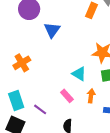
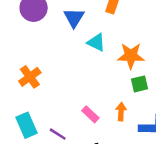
blue triangle: (52, 30) -> (74, 18), moved
cyan triangle: (79, 74) -> (96, 42), moved

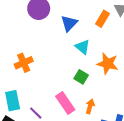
green square: (139, 84) -> (81, 77), moved, turned 32
pink rectangle: (90, 114) -> (65, 103), size x1.5

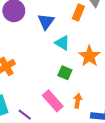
orange star: (108, 64) -> (89, 56), turned 30

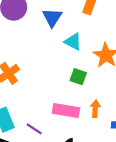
pink rectangle: (53, 101) -> (66, 111), turned -35

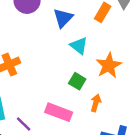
orange arrow: (95, 109) -> (96, 103), moved

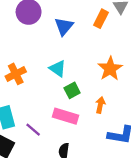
cyan triangle: (79, 46) -> (58, 69), moved
green square: (77, 81) -> (72, 90), moved, turned 35

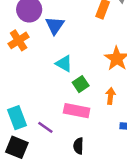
blue triangle: (64, 26) -> (55, 25), moved
orange cross: (16, 74) -> (19, 40), moved

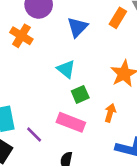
blue triangle: (55, 25) -> (77, 27), moved
orange cross: (19, 40) -> (21, 36), turned -36

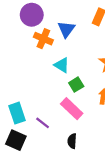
orange cross: (21, 36) -> (43, 39), moved
pink rectangle: (71, 122) -> (72, 109), turned 30

